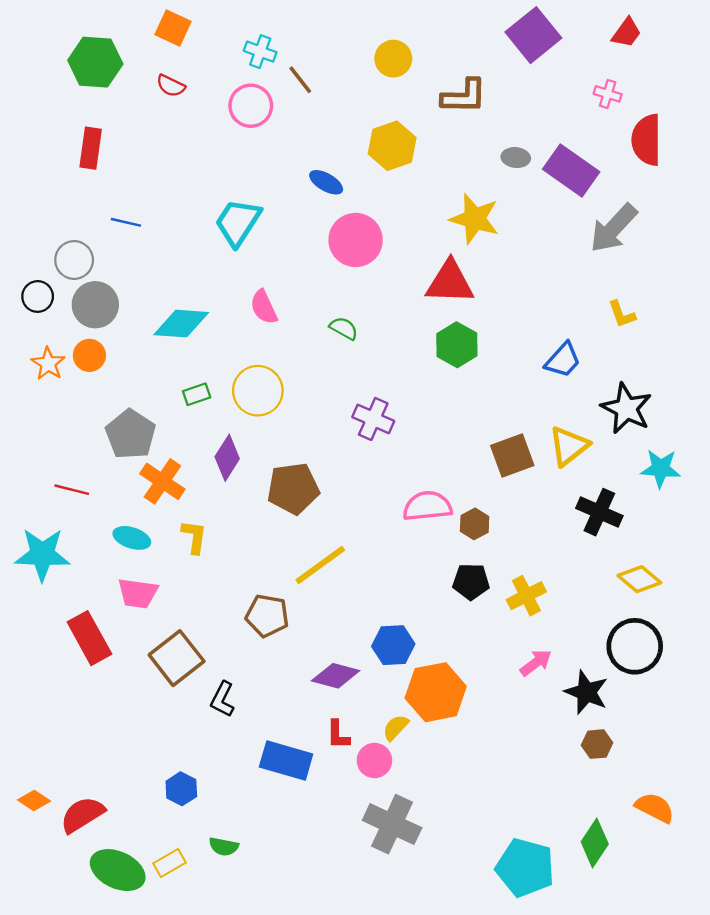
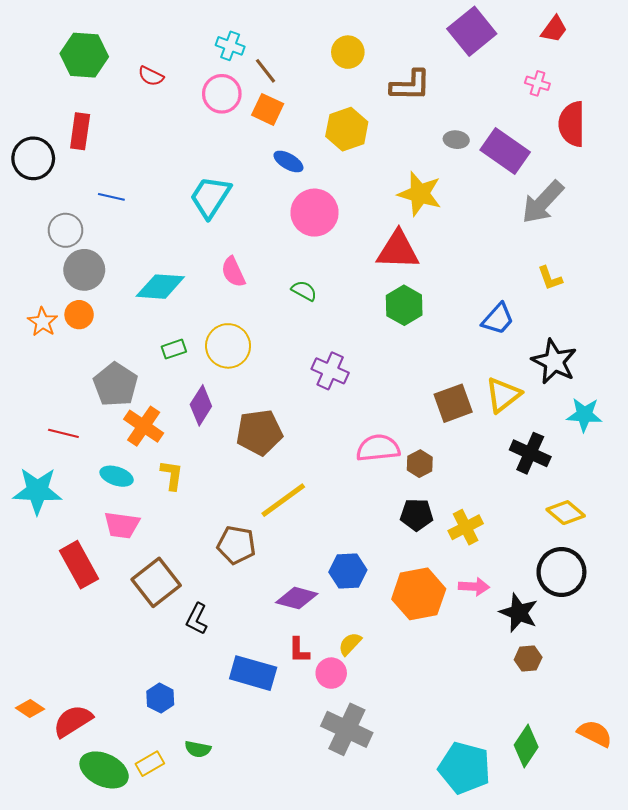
orange square: (173, 28) -> (268, 109), moved
black circle: (38, 296) -> (33, 158), moved, size x1.5
pink arrow: (536, 663) -> (474, 587), turned 40
orange hexagon: (436, 692) -> (419, 594), moved
orange semicircle: (655, 808) -> (595, 734), moved

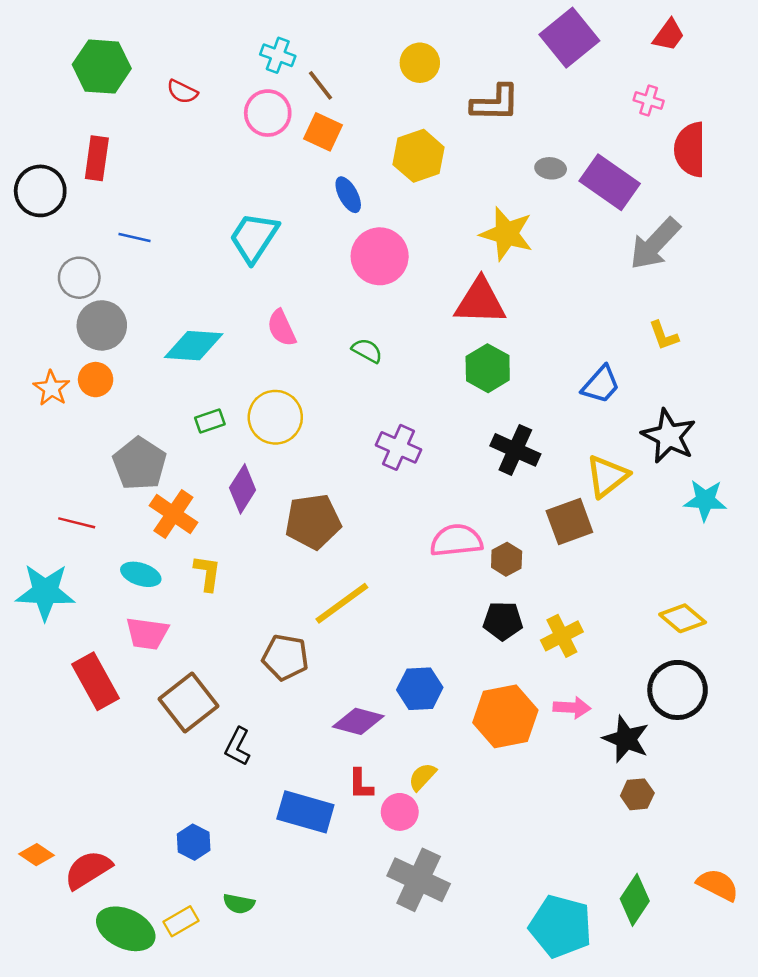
blue ellipse: (288, 161) -> (348, 195), turned 32
brown square: (453, 403) -> (569, 522), moved
black cross: (530, 453) -> (515, 450), moved

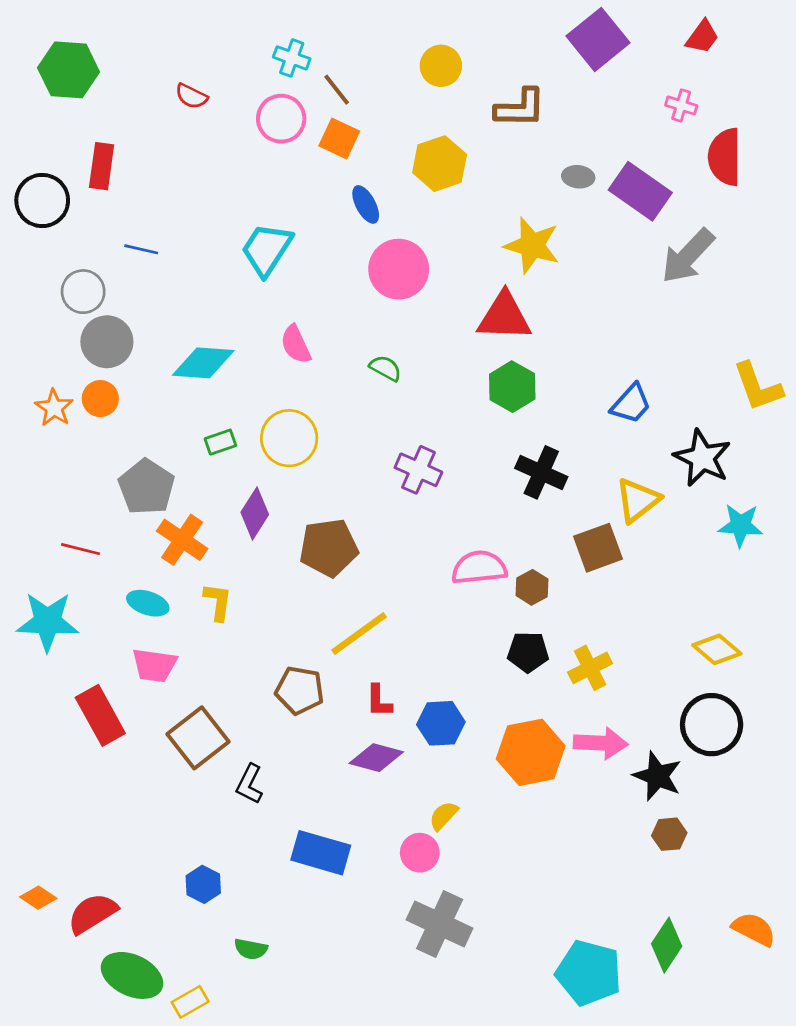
green hexagon: (102, 67) -> (69, 70), moved
yellow L-shape: (664, 336) -> (758, 387), moved, size x1.6
pink arrow: (572, 708) -> (601, 743), size x1.4
red L-shape: (361, 784) -> (379, 701), moved
yellow rectangle: (181, 921) -> (190, 1002), moved

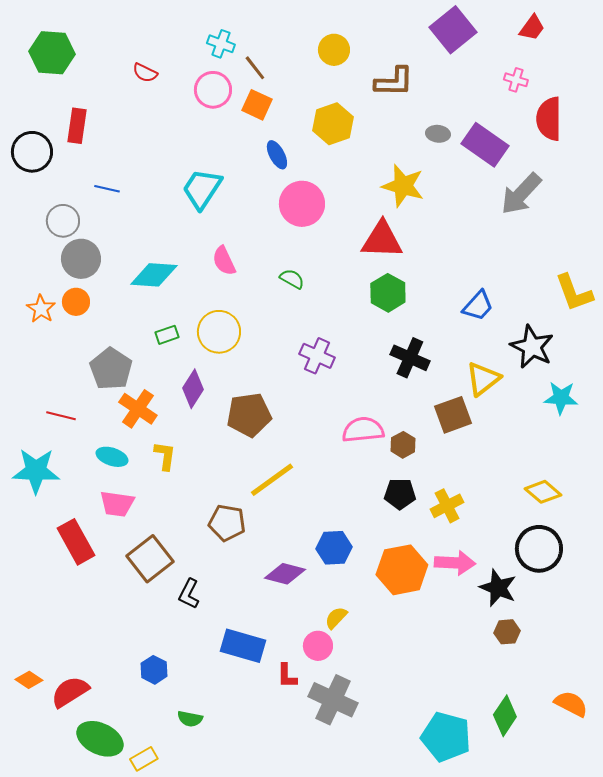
red L-shape: (379, 701) -> (287, 676), moved

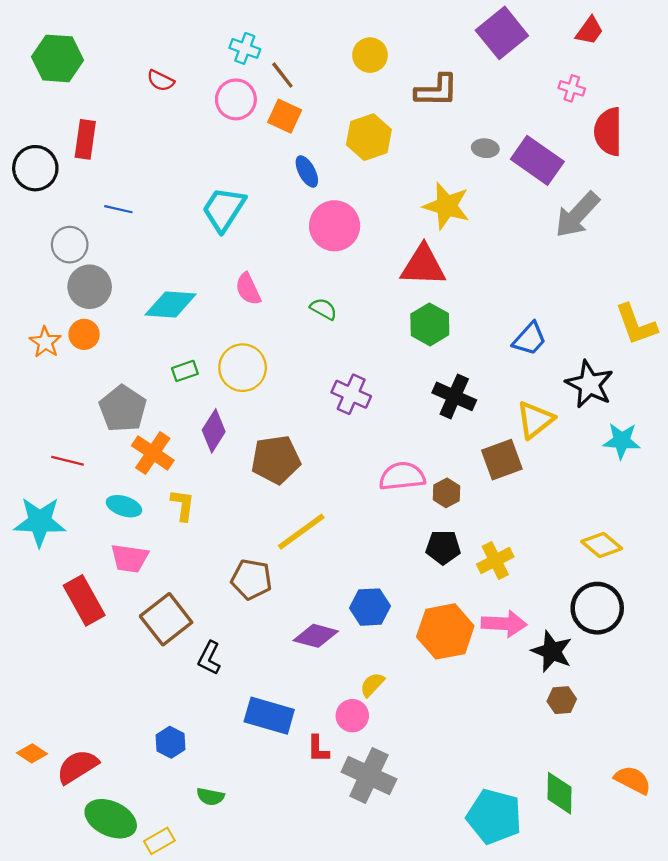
green diamond: (505, 716) -> (560, 793), turned -33

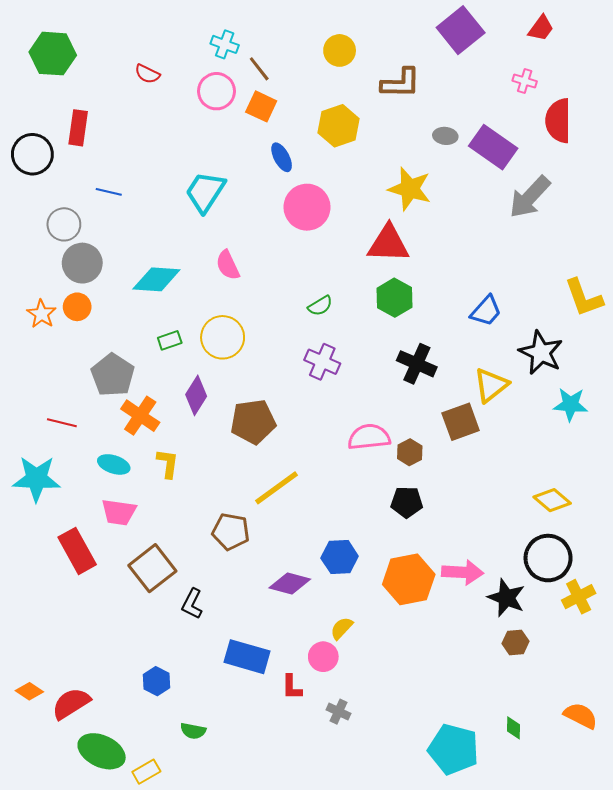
green semicircle: (323, 309) -> (320, 306), moved, turned 120
yellow cross: (495, 560) -> (579, 597), moved
gray cross: (369, 776) -> (339, 712), size x0.5
green diamond: (560, 793) -> (513, 728), size x0.6

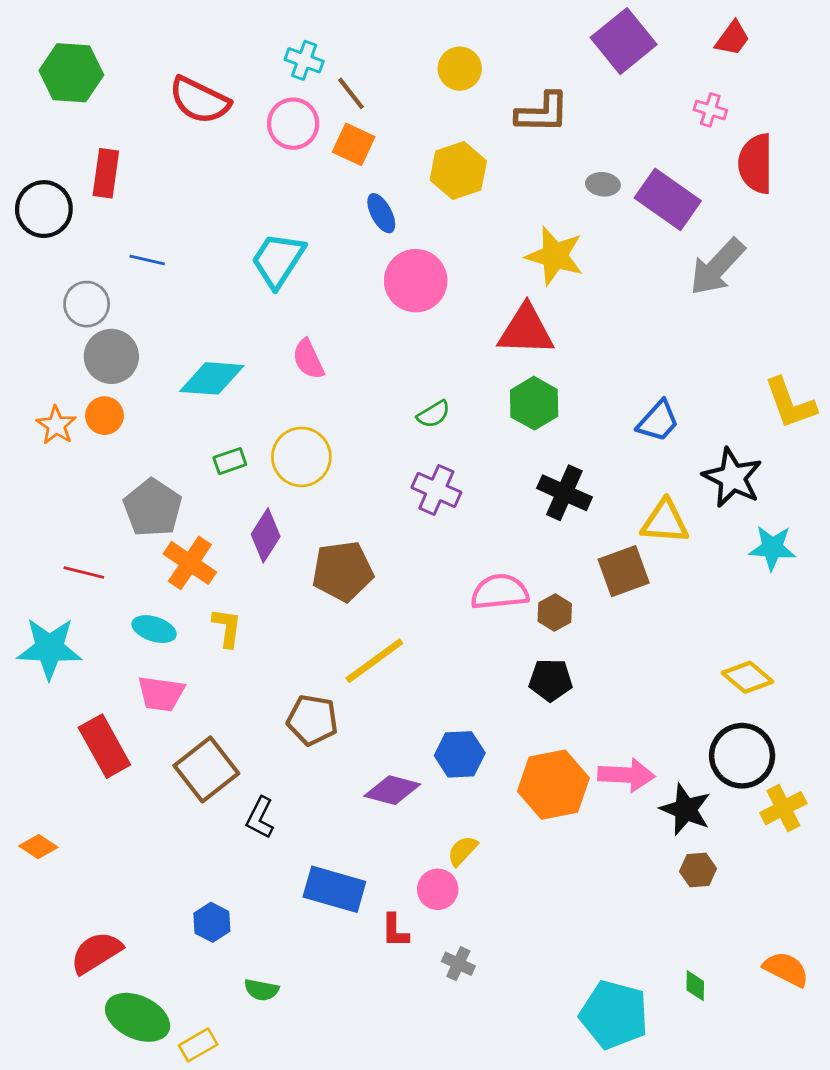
red semicircle: (147, 74) -> (199, 100), size x1.8
yellow triangle: (491, 385) -> (665, 522), turned 42
orange diamond: (29, 691) -> (38, 847), moved

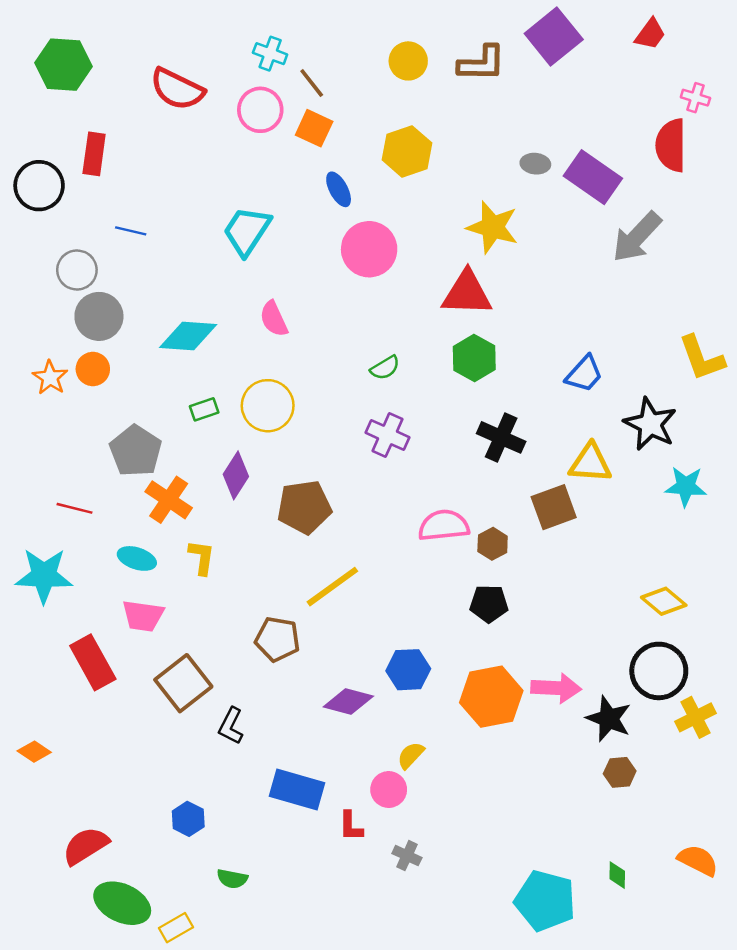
pink cross: (710, 110) -> (695, 98), moved
brown L-shape: (542, 113) -> (482, 63), moved

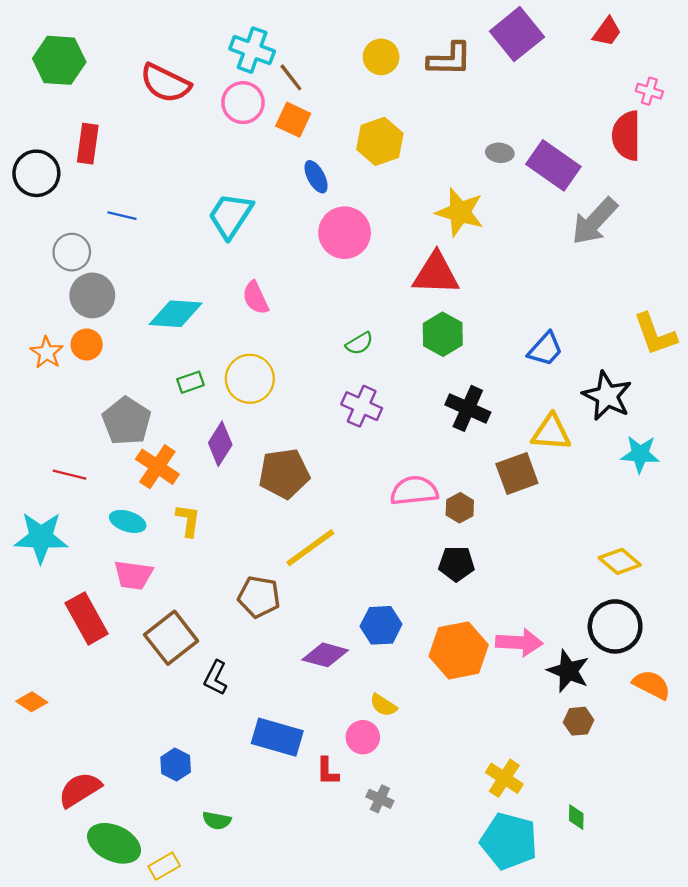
cyan cross: (270, 54) -> (252, 50), size x1.4
yellow cross: (695, 717) -> (504, 778), moved, turned -30
yellow semicircle: (411, 755) -> (383, 705), turned -100
orange semicircle: (698, 860) -> (652, 685), moved

